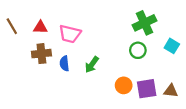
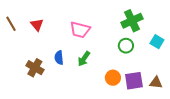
red triangle: (40, 27) -> (37, 25), turned 48
pink trapezoid: (70, 34) -> (80, 30), moved
brown cross: (41, 54) -> (35, 68), moved, turned 36

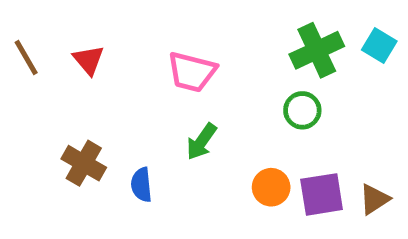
cyan square: (157, 42) -> (379, 45), moved
blue semicircle: (59, 58) -> (141, 185), moved
brown triangle: (156, 83) -> (374, 199), turned -40

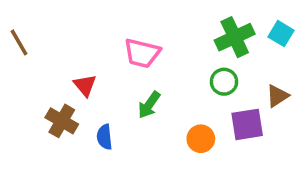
red triangle: (89, 60) -> (85, 85), moved
purple square: (322, 194) -> (247, 124), moved
brown triangle: (374, 199) -> (277, 96), moved

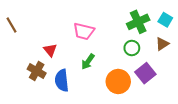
brown triangle: (277, 96) -> (162, 44), moved
purple square: (247, 124) -> (145, 73), turned -30
blue semicircle: (105, 137) -> (62, 80), size x1.5
orange circle: (201, 139) -> (118, 81), size x1.5

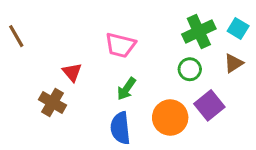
blue semicircle: (62, 80) -> (120, 128), moved

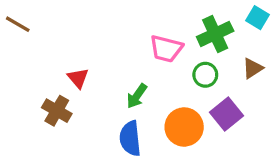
cyan square: (238, 28) -> (258, 18), moved
brown line: (16, 36) -> (18, 24), moved, turned -30
pink trapezoid: (120, 45) -> (166, 49), moved

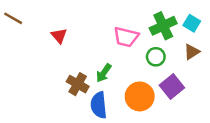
cyan square: (258, 18) -> (192, 23), moved
red triangle: (78, 78) -> (59, 36), moved
brown cross: (57, 111) -> (78, 84), moved

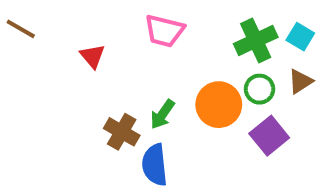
pink trapezoid: (126, 37) -> (164, 31), moved
green circle: (156, 57) -> (260, 89), moved
orange circle: (140, 96) -> (219, 105), moved

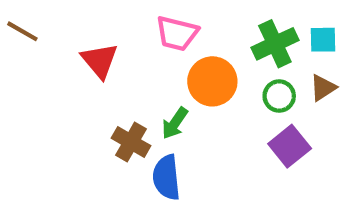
cyan square: (300, 37) -> (323, 40), turned -32
red triangle: (93, 56) -> (100, 61), size x1.4
orange circle: (219, 105) -> (212, 81), moved

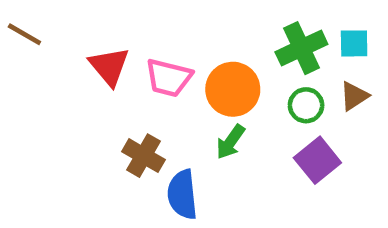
pink trapezoid: (177, 33) -> (169, 78), moved
green arrow: (175, 123) -> (230, 142), moved

